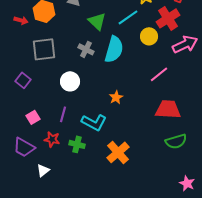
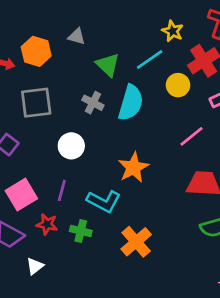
orange star: (116, 97) -> (133, 167), size x1.6
pink square: (33, 117) -> (21, 195), size x1.6

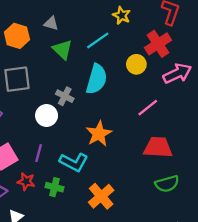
yellow star: (173, 31) -> (122, 15), moved
cyan line: (150, 59) -> (98, 40), moved
green triangle: (108, 65) -> (62, 50), moved
gray cross: (93, 103) -> (65, 96), moved

